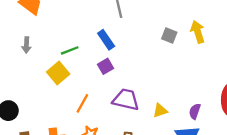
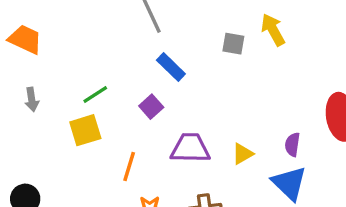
blue rectangle: (106, 40) -> (171, 67), moved
yellow square: (58, 73) -> (85, 130), turned 35

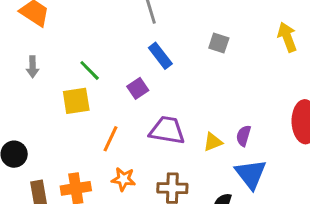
yellow arrow: (273, 30) -> (287, 37), moved
green line: (95, 94) -> (90, 70), turned 70
purple semicircle: (292, 145) -> (244, 136), moved

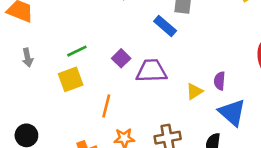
blue rectangle: (160, 56) -> (165, 26), moved
green line: (90, 70) -> (77, 51), turned -60
purple trapezoid: (167, 130) -> (151, 71), moved

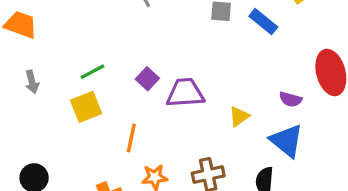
blue rectangle: (165, 26) -> (263, 22), moved
purple semicircle: (220, 81) -> (291, 99), moved, turned -78

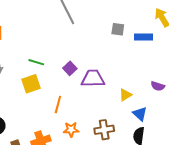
blue rectangle: (263, 22) -> (144, 37), turned -42
green line: (93, 72) -> (36, 62), turned 42
blue triangle: (287, 141) -> (140, 114), moved, size x0.7

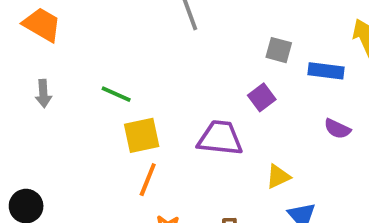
purple square: (70, 68) -> (262, 97), moved
yellow square: (31, 84) -> (142, 135), moved
purple semicircle: (158, 86) -> (337, 129), moved

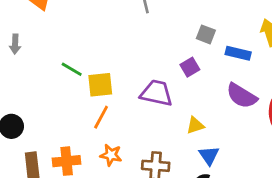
gray arrow: (43, 94) -> (15, 44), moved
green line: (116, 94) -> (72, 69), moved
purple semicircle: (337, 129) -> (242, 96), size x1.6

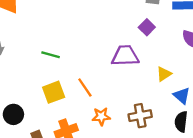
yellow square: (100, 85) -> (54, 92), moved
orange line: (101, 117) -> (85, 87), turned -48

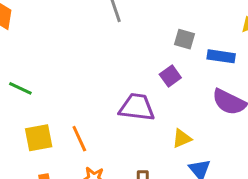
green line: (51, 55) -> (20, 88), moved

